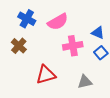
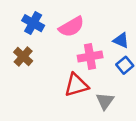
red triangle: (46, 75) -> (76, 85), moved
gray triangle: (85, 82) -> (105, 101), turned -42

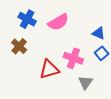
pink cross: (90, 56) -> (73, 58), moved, turned 30
red triangle: (76, 85) -> (49, 69), moved

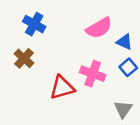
pink semicircle: (58, 22) -> (99, 28), moved
gray triangle: (85, 82) -> (123, 109), moved

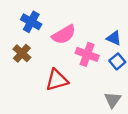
pink semicircle: (99, 28) -> (64, 35), moved
pink cross: (93, 74) -> (87, 54), moved

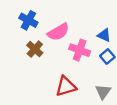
brown cross: (22, 53) -> (35, 49), moved
red triangle: (57, 80) -> (66, 86), moved

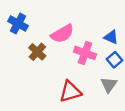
blue cross: (28, 20) -> (18, 23), moved
gray triangle: (103, 92) -> (109, 85), moved

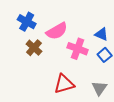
blue cross: (18, 23) -> (27, 22), moved
gray triangle: (109, 85) -> (99, 88), moved

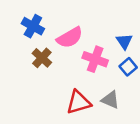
blue triangle: (101, 34) -> (124, 41), turned 32
gray triangle: (99, 88) -> (110, 100), moved, turned -42

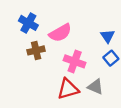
brown cross: (42, 58) -> (36, 50), turned 35
pink cross: (95, 59) -> (75, 61), moved

